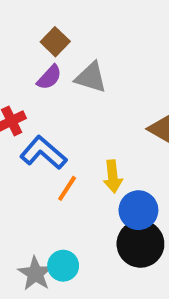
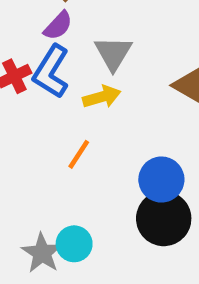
gray triangle: (91, 77) -> (113, 53), moved, turned 44
blue L-shape: (43, 153) -> (51, 72), moved, turned -99
yellow arrow: (113, 176) -> (102, 97), moved, turned -100

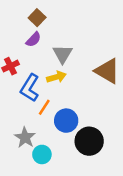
blue L-shape: (51, 72) -> (30, 88), moved
blue circle: (161, 180) -> (66, 121), moved
gray star: (42, 253) -> (25, 138), moved

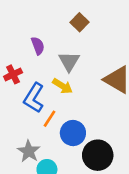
brown square: (37, 18) -> (79, 22), moved
purple semicircle: (33, 39) -> (38, 46), turned -63
yellow arrow: (56, 77) -> (63, 86), turned 48

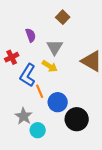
orange line: (50, 119) -> (40, 91), turned -56

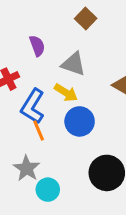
gray triangle: (55, 47) -> (74, 64), turned -42
orange line: (40, 91) -> (39, 131), moved
blue circle: (58, 102) -> (80, 121), moved

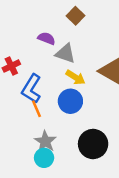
purple semicircle: (37, 46) -> (47, 38), moved, turned -48
yellow arrow: (66, 93) -> (75, 77), moved
gray star: (27, 168) -> (45, 141), moved

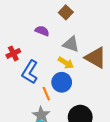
gray triangle: (65, 53) -> (71, 44), moved
orange line: (36, 109) -> (46, 94), moved

